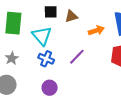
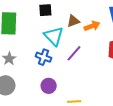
brown triangle: (71, 16) -> (73, 21), moved
cyan triangle: (42, 36) -> (54, 36), moved

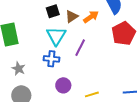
black square: (45, 10) -> (53, 11), moved
cyan triangle: (54, 36) -> (56, 36), turned 30

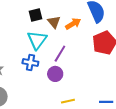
brown triangle: (72, 17) -> (54, 22), turned -40
purple circle: (63, 85) -> (55, 74), moved

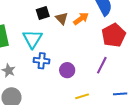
cyan triangle: (37, 40) -> (32, 39), moved
purple line: (60, 54) -> (102, 65), moved

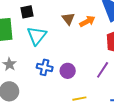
black square: (43, 13) -> (27, 12), moved
blue cross: (42, 61) -> (45, 67), moved

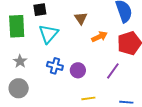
orange arrow: (87, 21) -> (99, 37), moved

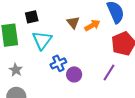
orange arrow: (99, 37) -> (92, 25), moved
blue cross: (55, 66) -> (58, 63), moved, turned -35

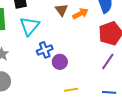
purple line: (109, 72) -> (108, 61), moved

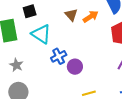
cyan triangle: (30, 26) -> (41, 34), turned -30

